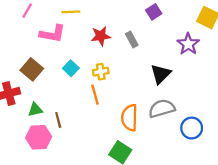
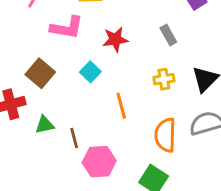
red star: (101, 36) -> (115, 39), moved
yellow cross: (101, 72) -> (164, 79), moved
pink hexagon: (39, 137) -> (99, 162), moved

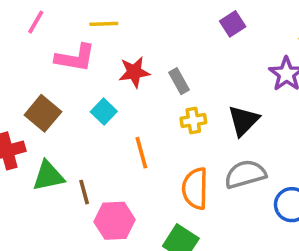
gray rectangle: (168, 35) -> (179, 81), moved
green triangle: (45, 125) -> (48, 176), size x1.4

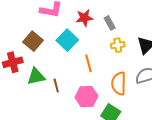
cyan square: (104, 112) -> (67, 40), size x1.5
pink hexagon: (115, 221) -> (86, 97), moved

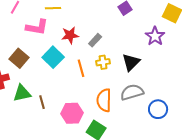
gray rectangle: (110, 23) -> (95, 40), turned 72
orange line: (88, 63) -> (81, 68), moved

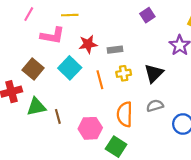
gray rectangle: (95, 40) -> (115, 50), turned 40
gray semicircle: (132, 92) -> (155, 106), size x0.7

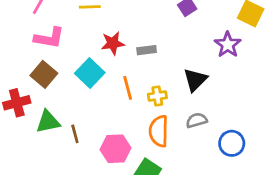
pink L-shape: (52, 36) -> (49, 38), moved
yellow cross: (124, 73) -> (157, 96), moved

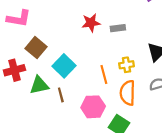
pink L-shape: (49, 38) -> (19, 18), moved
cyan square: (90, 73) -> (64, 66), moved
orange line: (128, 88) -> (104, 74), moved

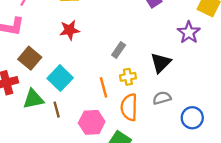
red star: (91, 23) -> (70, 30), moved
gray rectangle: (118, 28) -> (119, 50), moved, turned -48

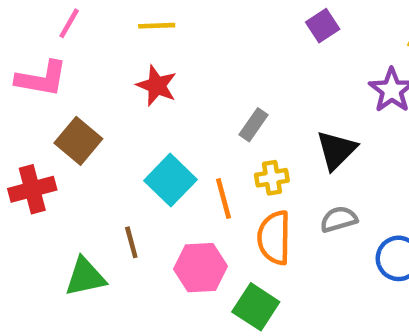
red star: (70, 30) -> (157, 86), turned 30
cyan square: (60, 78) -> (171, 180), moved
green triangle: (33, 99) -> (85, 277), moved

